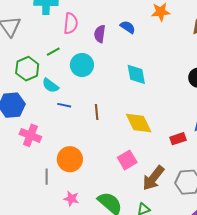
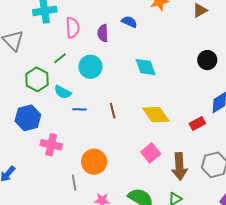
brown arrow: (153, 178) -> (179, 167), turned -32

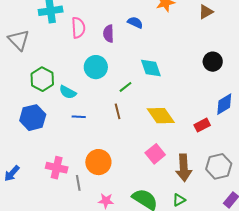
green line: (60, 58) -> (126, 87), moved
blue line: (80, 109) -> (79, 117), moved
pink cross: (51, 145) -> (57, 168), moved

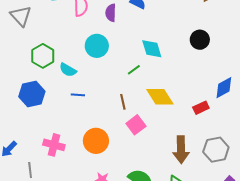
black circle: (213, 62) -> (200, 40), moved
green line: (126, 87) -> (134, 70), moved
brown line: (118, 111) -> (123, 102), moved
pink square: (155, 154) -> (136, 125), moved
gray line: (78, 183) -> (30, 170), moved

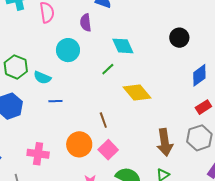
purple semicircle: (111, 13) -> (86, 23), moved
black circle: (200, 40) -> (179, 38), moved
brown line: (123, 102) -> (103, 120), moved
red rectangle: (201, 108) -> (203, 107), moved
pink square: (136, 125) -> (108, 150), moved

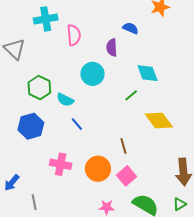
blue line: (55, 101) -> (77, 124), turned 48
pink cross: (38, 154) -> (61, 164), moved

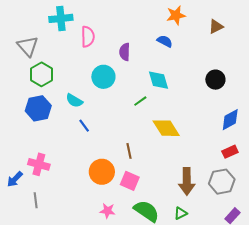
blue semicircle: (130, 28) -> (165, 41), moved
green hexagon: (39, 88) -> (41, 74), moved
blue hexagon: (31, 126) -> (38, 108), moved
pink cross: (61, 164) -> (39, 164), moved
pink square: (127, 176) -> (130, 181), turned -30

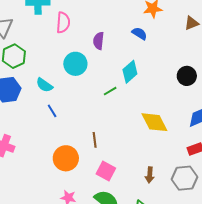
cyan diamond: (158, 80) -> (130, 72), turned 60
yellow diamond: (166, 128) -> (154, 122), moved
pink square: (130, 181) -> (106, 171), moved
brown arrow: (187, 181) -> (150, 175), size x0.6

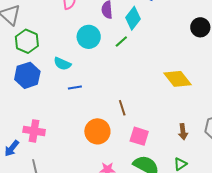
cyan diamond: (130, 72) -> (133, 18), moved
green line: (110, 91) -> (121, 42), moved
blue line: (52, 111) -> (75, 88), turned -56

